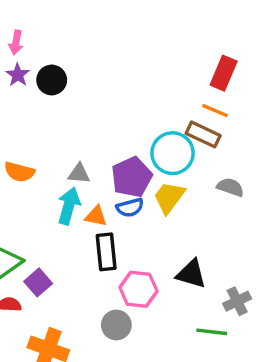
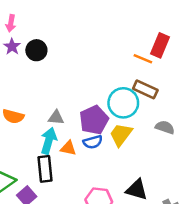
orange line: (215, 111) -> (143, 59), moved
black rectangle: (106, 252) -> (45, 169), moved

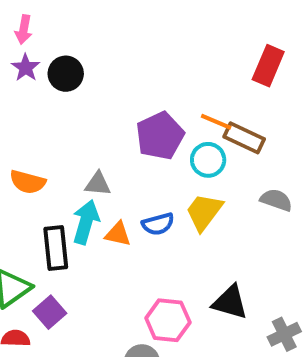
orange line: (143, 59) -> (216, 122), moved
cyan circle: (123, 103) -> (208, 160), size x0.7
purple pentagon: (94, 120) -> (160, 136), moved
black rectangle: (45, 169) -> (56, 248), moved

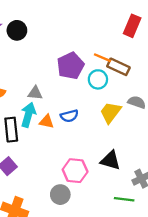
yellow trapezoid: (204, 212) -> (110, 112), moved

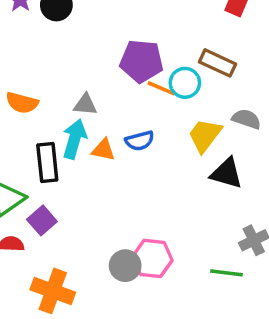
orange line: (102, 58) -> (161, 88), moved
purple pentagon: (71, 66) -> (141, 61), turned 30
black triangle: (110, 160) -> (227, 173), moved
pink hexagon: (75, 171) -> (152, 258), moved

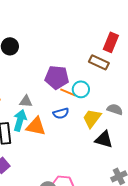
brown rectangle: (217, 63) -> (99, 62), moved
blue semicircle: (140, 141) -> (61, 113), moved
orange triangle: (103, 150) -> (36, 126), size x1.5

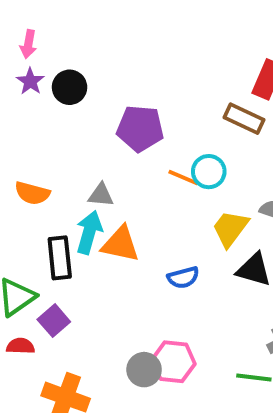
purple pentagon: (57, 77) -> (140, 128), moved
blue semicircle: (61, 113) -> (183, 277), moved

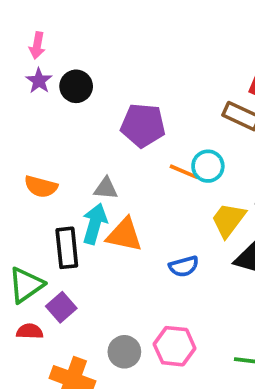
gray circle: (144, 370) -> (124, 352), moved

